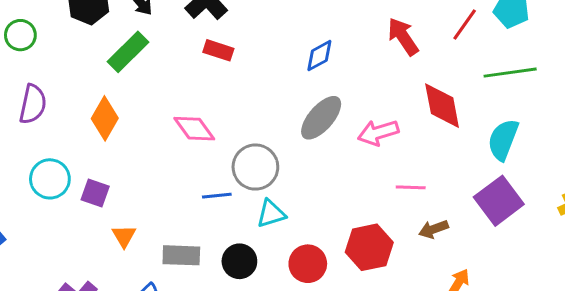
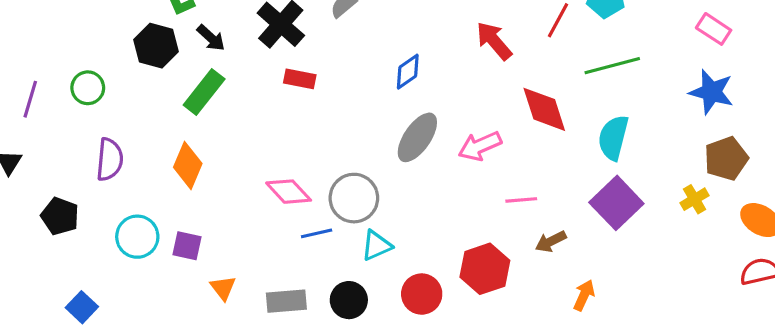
pink diamond: (194, 129) -> (289, 192), moved

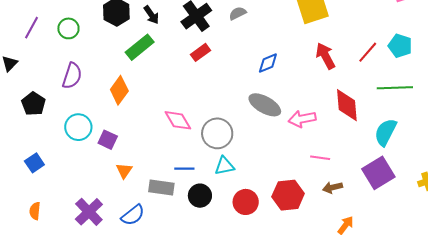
red rectangle: (300, 79) -> (200, 52), turned -60
gray ellipse: (417, 137) -> (265, 105), turned 72
blue line: (317, 233) -> (184, 169), moved

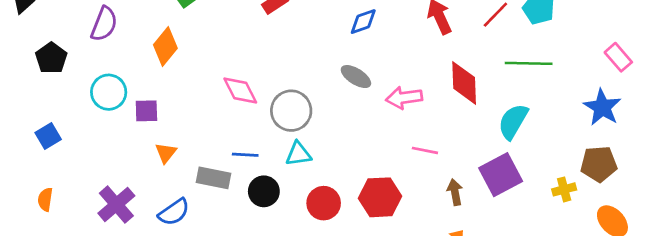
gray ellipse: (265, 105) -> (356, 77), size x0.7
purple square: (108, 140) -> (146, 111), turned -30
brown arrow: (333, 188) -> (455, 192), moved, turned 90

